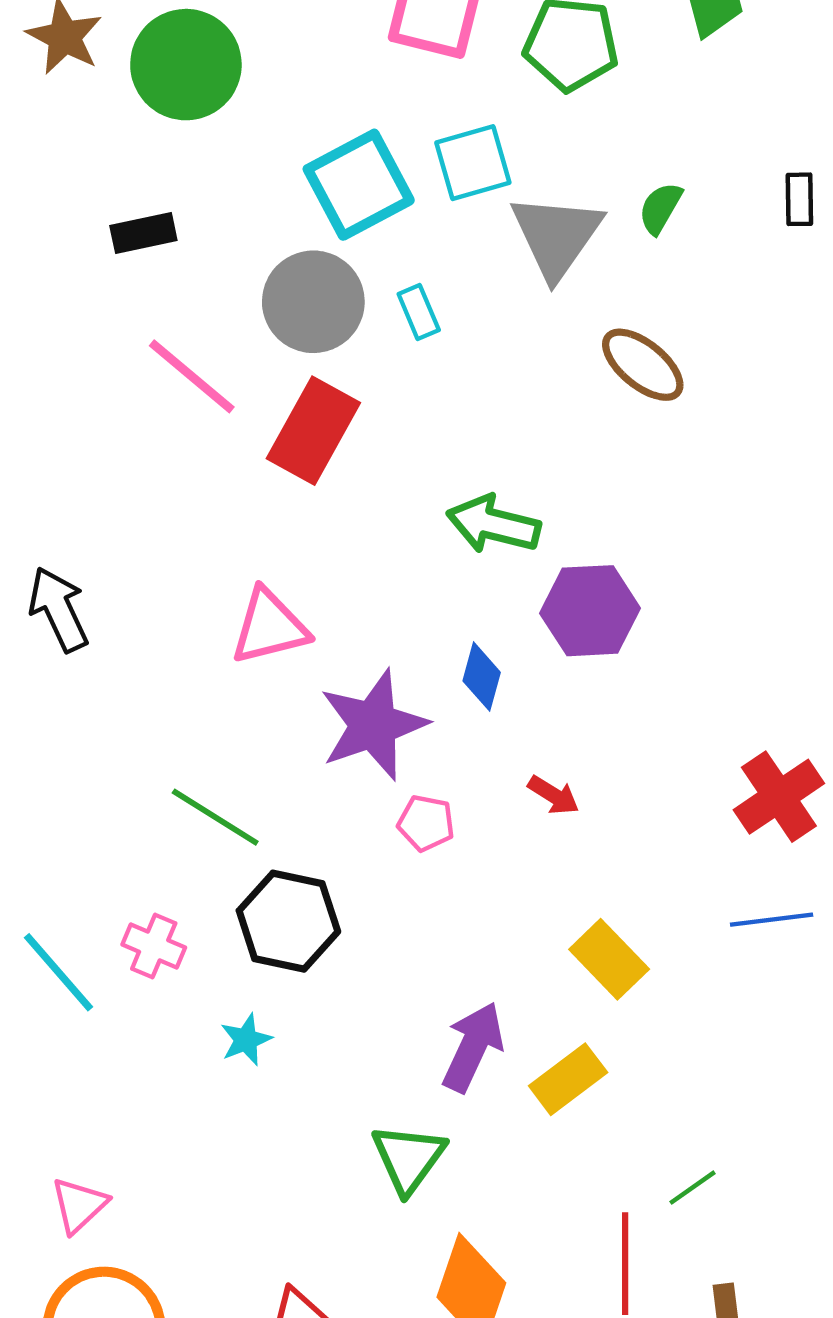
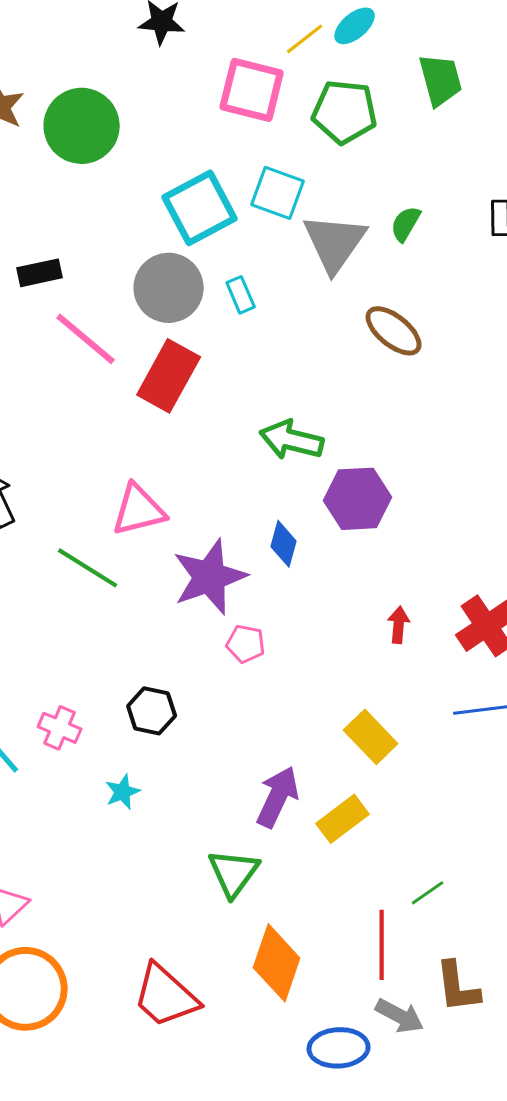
cyan square: (473, 163) -> (278, 193), turned 36
black rectangle: (143, 233) -> (40, 273), moved
red arrow: (553, 795) -> (399, 625), moved, turned -117
green line: (215, 817) -> (88, 568), moved
black hexagon: (288, 921) -> (152, 711), size x0.7

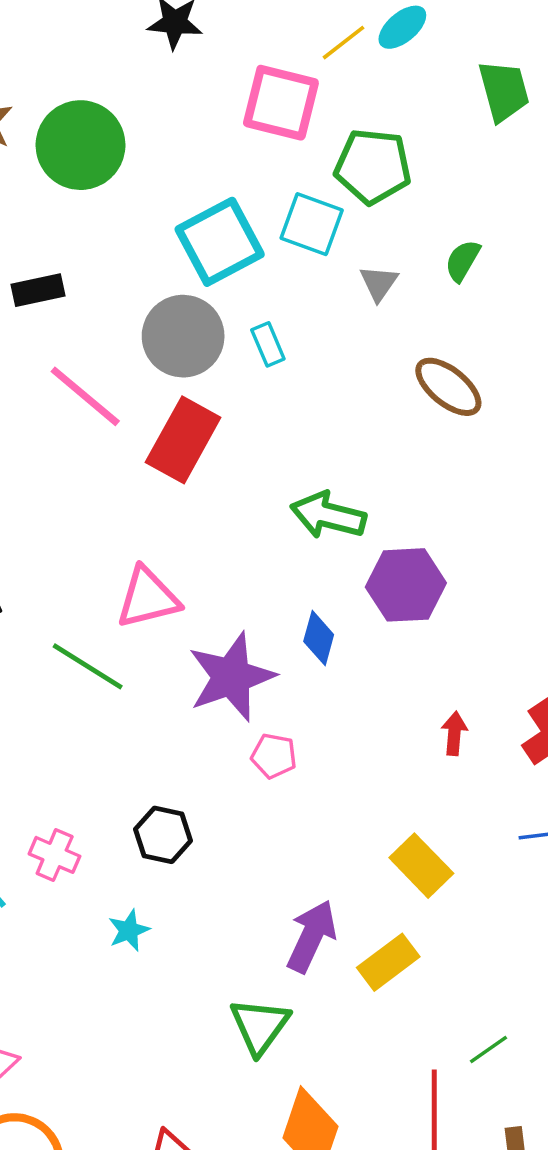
green pentagon: (345, 112) -> (373, 166), moved
gray triangle: (335, 243) -> (379, 283), size x0.5
black rectangle: (40, 273) -> (38, 290), moved

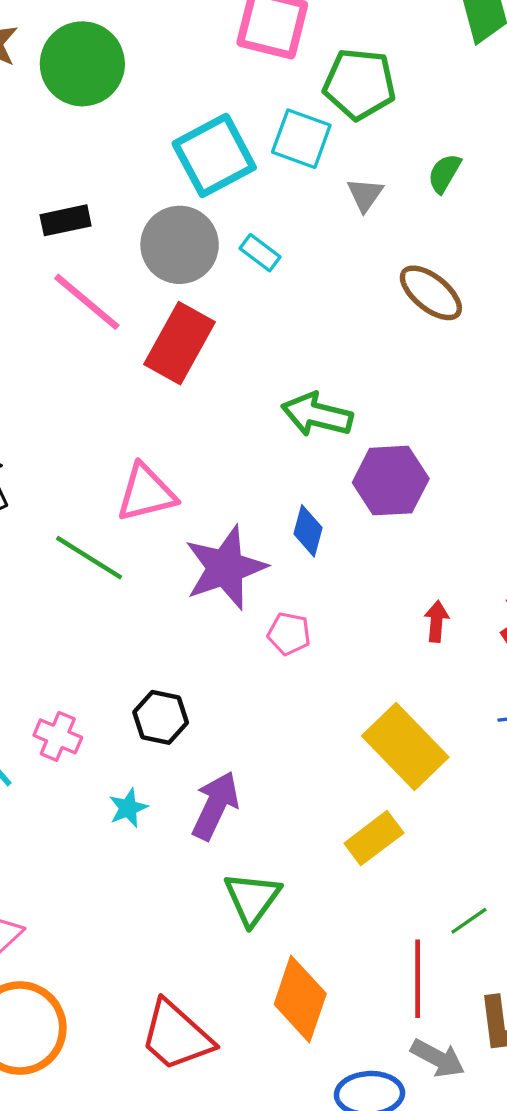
black rectangle: (38, 290) -> (66, 220), moved
cyan rectangle: (268, 344) -> (260, 253), turned -30
pink pentagon: (274, 756) -> (289, 634), moved
yellow rectangle: (421, 866) -> (405, 746), size x1.4
purple arrow: (312, 936) -> (215, 806), moved

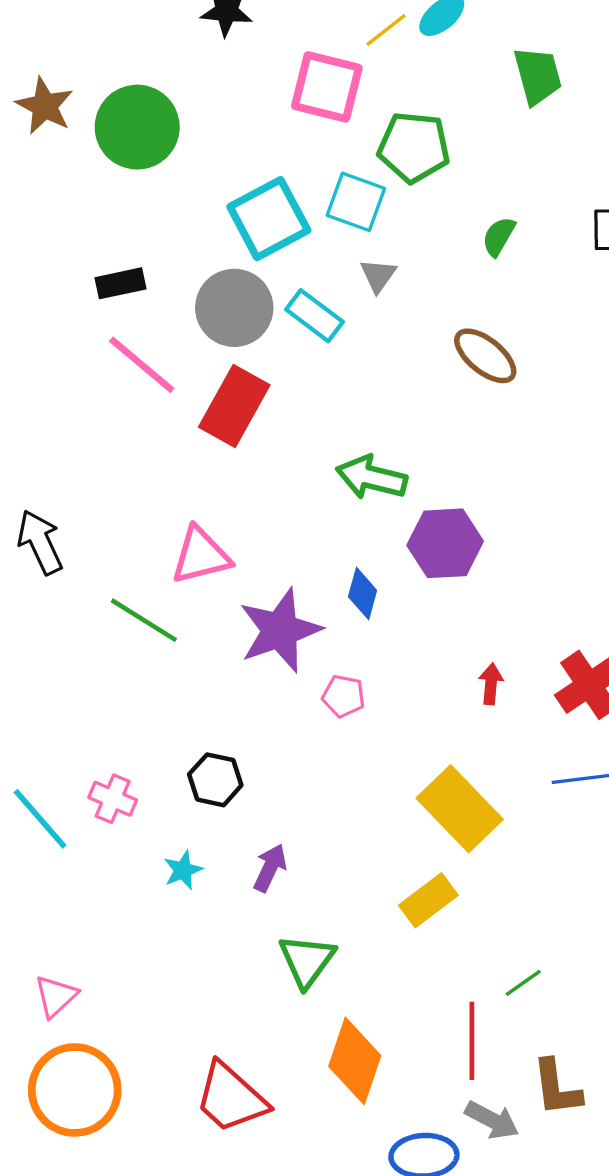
gray triangle: (365, 195) -> (378, 275), moved
cyan rectangle: (260, 253) -> (315, 316), size x1.4
purple arrow: (215, 806) -> (270, 868), size x0.7

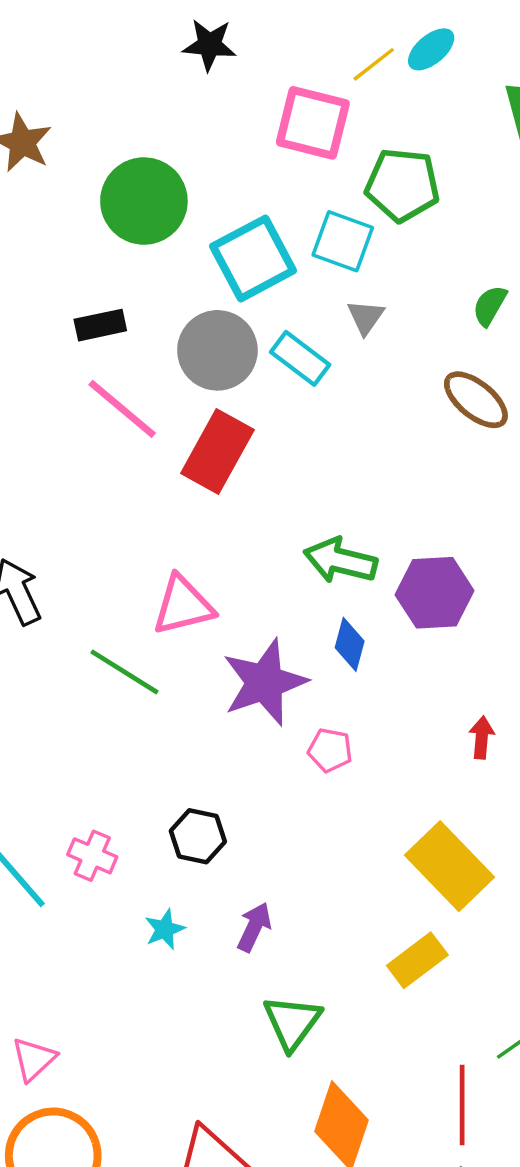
green circle: (137, 127) -> (144, 201), moved
green semicircle: (499, 236) -> (490, 306), moved
green arrow: (371, 477) -> (340, 561), moved

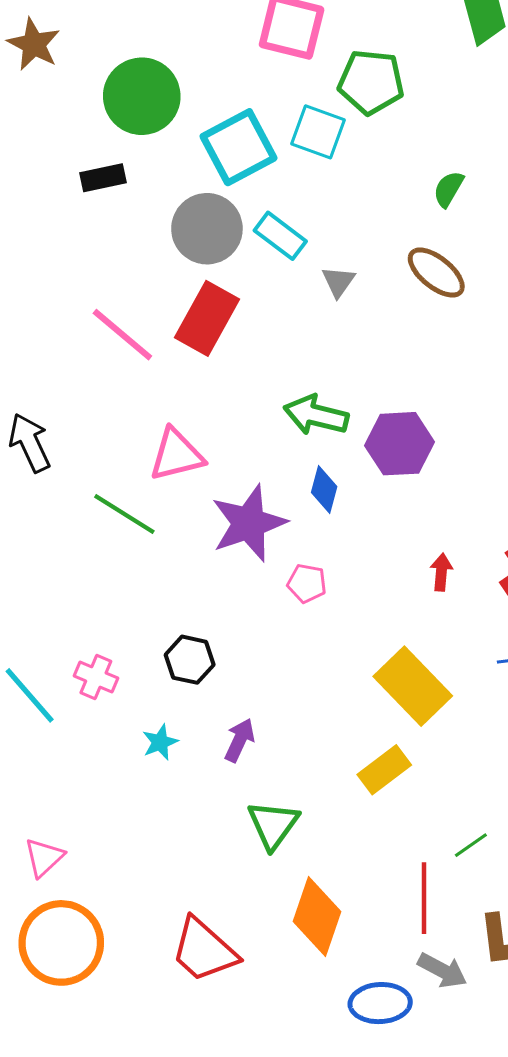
gray triangle: (366, 317) -> (338, 282), moved
black rectangle: (100, 325) -> (103, 178), moved
pink line: (122, 409) -> (122, 335), moved

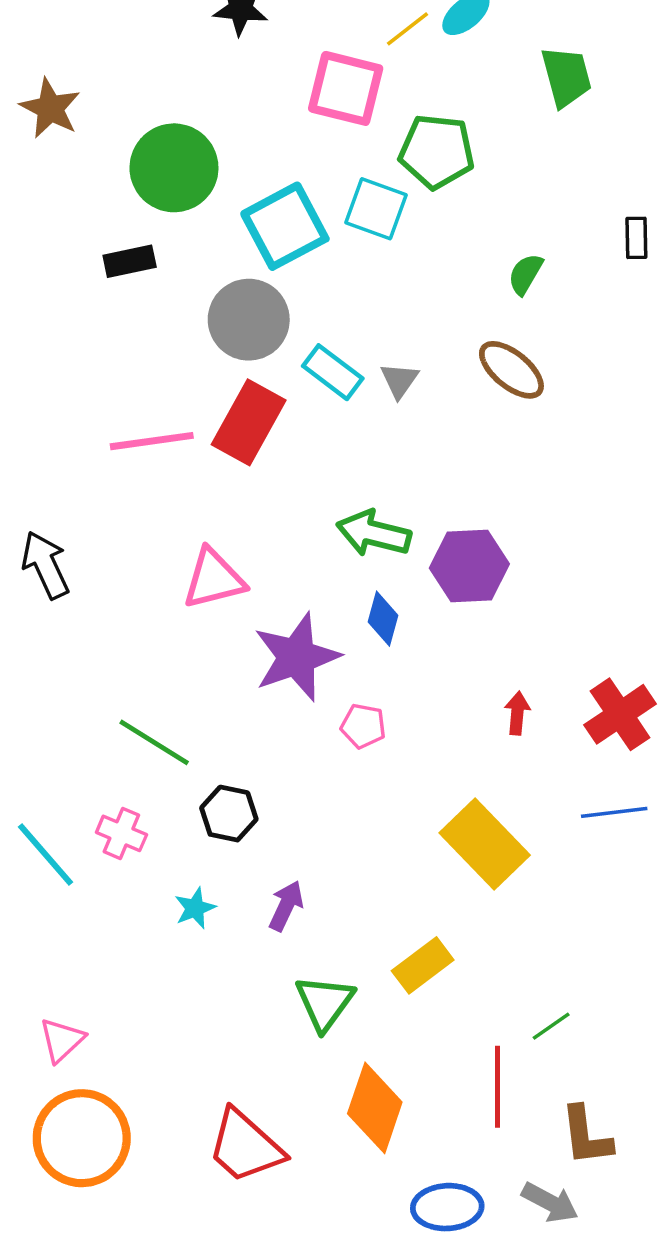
cyan rectangle: (280, 236) -> (333, 372), moved
pink line: (122, 335) -> (152, 441), turned -48
green line: (124, 514) -> (154, 742), moved
yellow rectangle: (384, 770) -> (423, 965), moved
gray arrow: (442, 970) -> (550, 1202), moved

